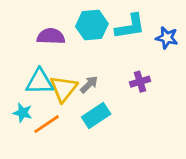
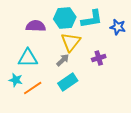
yellow triangle: (64, 89) -> (71, 42), moved

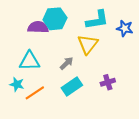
cyan hexagon: (65, 18) -> (55, 19), moved
yellow triangle: (71, 42) -> (88, 44), moved
purple cross: (99, 58) -> (108, 82), moved

